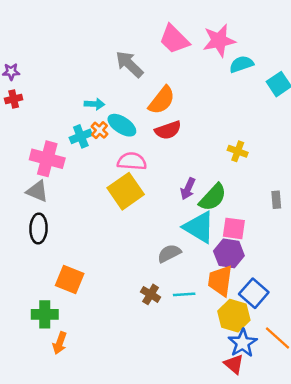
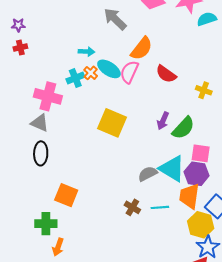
red semicircle: (168, 130) -> (166, 74), moved, turned 55
pink semicircle: (132, 161) -> (129, 72), moved, turned -70
yellow square: (126, 191) -> (112, 123), turned -32
cyan triangle: (199, 227) -> (172, 169), moved

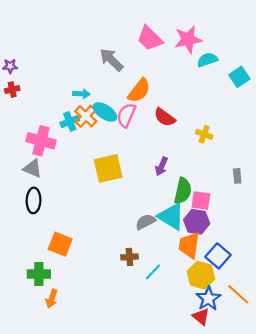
orange cross: (91, 73) -> (86, 116), size x1.5
yellow square: (112, 123) -> (108, 168), turned -36
green semicircle: (183, 128) -> (183, 191), moved, turned -30
brown cross: (132, 207) -> (129, 257), turned -35
cyan line: (160, 207) -> (153, 272), moved, turned -42

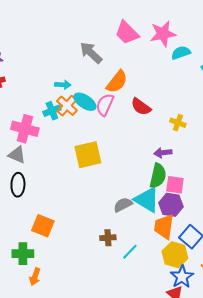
purple arrow: (161, 166) -> (163, 153), moved, turned 60

